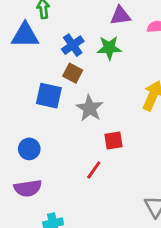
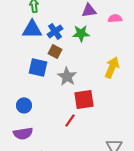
blue triangle: (25, 35) -> (32, 29), moved
red square: (113, 141) -> (84, 99), size x1.5

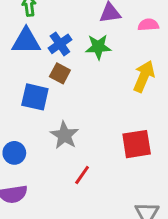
yellow arrow: (112, 67) -> (144, 76), moved
gray star: (67, 76) -> (64, 135), moved
red square: (84, 99) -> (137, 144), moved

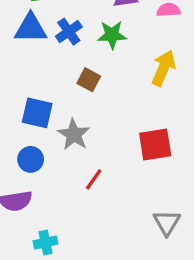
brown square: (60, 73) -> (89, 80), moved
blue square: (35, 97) -> (37, 113), moved
blue circle: (14, 153) -> (31, 159), moved

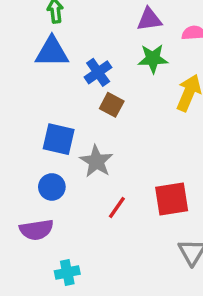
blue cross: (69, 32) -> (98, 72), moved
green star: (112, 35) -> (153, 59), moved
red square: (155, 144) -> (172, 199), moved

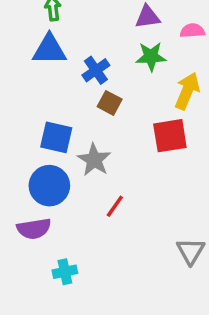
blue circle: (52, 187) -> (49, 186), size x1.5
red square: (172, 199) -> (170, 136), moved

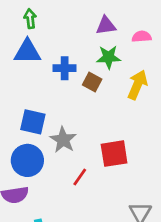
blue cross: (96, 70) -> (65, 68), turned 35
brown square: (110, 103) -> (92, 82), moved
red square: (170, 136) -> (114, 154), moved

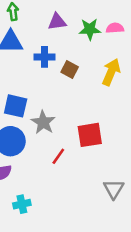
purple triangle: (106, 26) -> (57, 22), moved
green star: (109, 57) -> (90, 29), moved

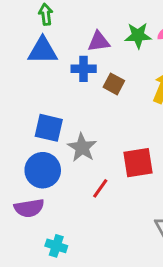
purple triangle: (57, 22) -> (99, 42), moved
cyan cross: (22, 204) -> (56, 246), turned 30

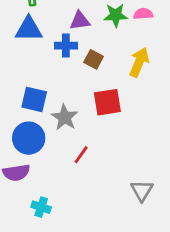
red square: (138, 163) -> (107, 102), moved

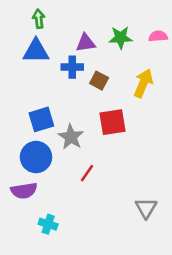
pink semicircle: (143, 14) -> (158, 36), moved
blue square: (34, 99) -> (41, 119), turned -30

